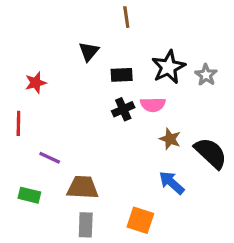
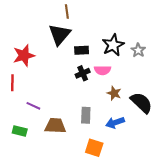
brown line: (126, 17) -> (67, 11), moved
black triangle: (89, 51) -> (60, 35), size x1.6
red star: (36, 83) -> (24, 55), size x1.5
blue arrow: (172, 183) -> (115, 123), turned -60
gray rectangle: (86, 225) -> (86, 115), moved

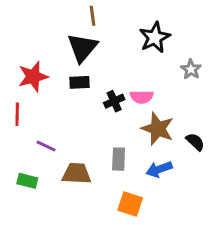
black star: (113, 45) -> (155, 37), moved
black rectangle: (82, 50) -> (79, 82), moved
brown star: (114, 93) -> (158, 129), size x1.6
black semicircle: (141, 103) -> (195, 142), size x0.6

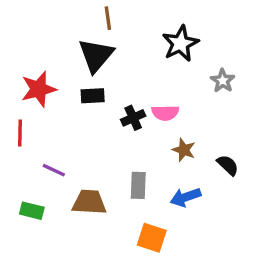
brown star: (158, 129) -> (184, 150), size x0.6

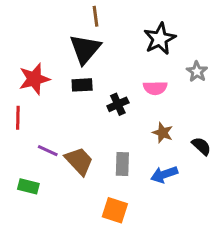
pink semicircle: (165, 113) -> (155, 88), moved
brown trapezoid: (89, 202) -> (79, 161), moved, turned 44
orange square: (152, 238) -> (115, 210), moved

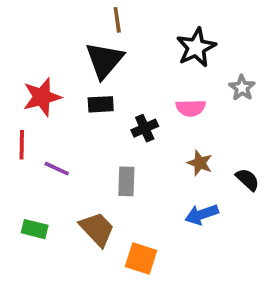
purple line: (48, 151) -> (57, 169), moved
brown trapezoid: (79, 161) -> (97, 229), moved
gray rectangle: (122, 164) -> (126, 181), moved

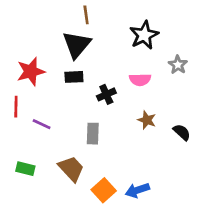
blue arrow: (202, 214) -> (137, 190), moved
orange square: (141, 258) -> (104, 190), turned 30

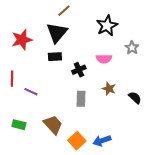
brown line: (86, 15) -> (64, 11), turned 56
red star: (31, 72) -> (22, 40), moved
gray rectangle: (93, 134) -> (81, 99), moved

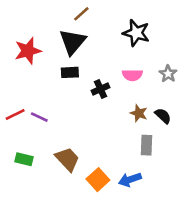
black star: (107, 26) -> (136, 33), turned -30
gray star: (132, 48) -> (168, 74), moved
red line: (12, 79) -> (15, 115), moved, turned 63
black semicircle: (135, 98) -> (163, 116), moved
gray rectangle: (81, 99) -> (146, 145), moved

